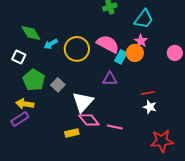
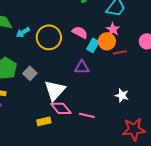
pink semicircle: (108, 44) -> (80, 32), size x0.7
red line: (148, 93) -> (120, 52), moved

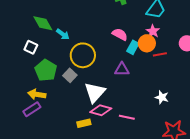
cyan arrow: (23, 32) -> (63, 34), turned -112
yellow circle: (49, 37) -> (83, 55), moved
pink diamond: (61, 108) -> (101, 110), turned -35

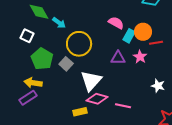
pink star: (153, 31) -> (140, 57), moved

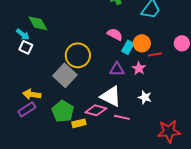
cyan arrow: (59, 23) -> (23, 34), moved
green pentagon: (42, 59) -> (63, 111), moved
gray square: (66, 64) -> (65, 75), size x1.6
white triangle: (91, 81) -> (111, 96), moved, turned -45
white star: (158, 86) -> (145, 97), moved

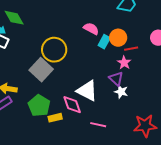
pink star: (139, 68) -> (124, 63), moved
purple triangle: (117, 69) -> (116, 79), moved, turned 42
pink diamond: (96, 110) -> (72, 105), turned 55
pink line: (122, 117) -> (98, 125), moved

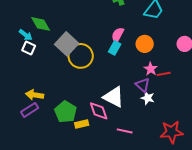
pink semicircle: (91, 29) -> (118, 35), turned -91
cyan rectangle: (104, 42) -> (115, 48), moved
red line: (131, 49) -> (164, 74), moved
gray square: (41, 70) -> (67, 44), moved

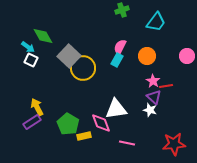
purple triangle: (143, 85) -> (154, 97), moved
yellow arrow: (35, 95) -> (37, 107), turned 54
white triangle: (114, 97) -> (116, 109), turned -35

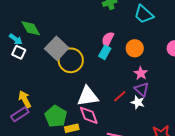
cyan trapezoid: (156, 22) -> (144, 14), turned 95
red line: (166, 86) -> (120, 96), moved, turned -32
white triangle: (116, 109) -> (88, 96), moved

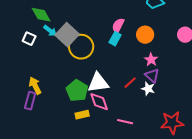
cyan arrow: (16, 39) -> (50, 31), moved
purple rectangle: (20, 114) -> (30, 101), turned -42
green pentagon: (56, 116) -> (77, 91), moved

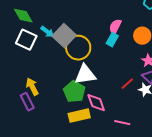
green diamond: (41, 15) -> (23, 16), moved
white square: (29, 39) -> (26, 40), size x1.5
white triangle: (98, 83) -> (85, 75), moved
purple rectangle: (30, 101) -> (27, 102), turned -42
yellow rectangle: (82, 115) -> (79, 116), size x1.5

